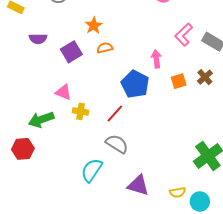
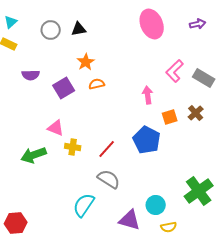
blue pentagon: (135, 84) -> (147, 140), moved
red hexagon: (23, 149) -> (16, 223), moved
cyan circle: (200, 201) -> (156, 205), moved

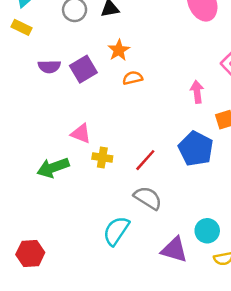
purple square: (64, 88) -> (83, 69), moved

